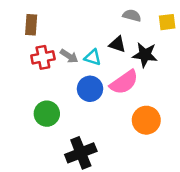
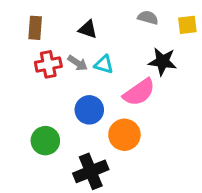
black triangle: (117, 44) -> (88, 29), moved
blue circle: (90, 89) -> (89, 110), moved
green circle: (47, 114) -> (45, 141), moved
orange circle: (146, 120) -> (124, 135), moved

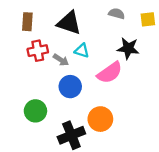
black triangle: (88, 29) -> (69, 23), size x1.6
gray arrow: (78, 63) -> (61, 60), moved
orange circle: (124, 135) -> (100, 119), moved

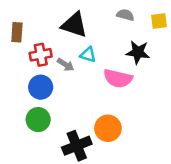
brown rectangle: (27, 22) -> (17, 32), moved
pink semicircle: (110, 73) -> (118, 78), turned 48
blue circle: (70, 87) -> (41, 87), moved

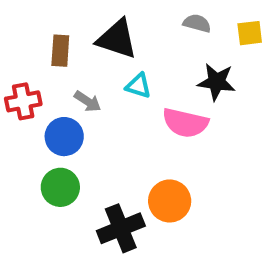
brown rectangle: (17, 32) -> (60, 51), moved
red cross: (41, 55) -> (23, 101), moved
gray arrow: (66, 65) -> (88, 101), moved

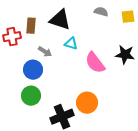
black star: (217, 82) -> (125, 55), moved
red cross: (23, 101) -> (12, 37), moved
pink semicircle: (185, 123) -> (95, 63), turned 40

